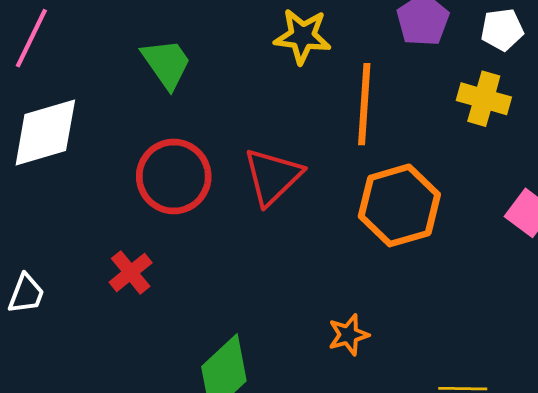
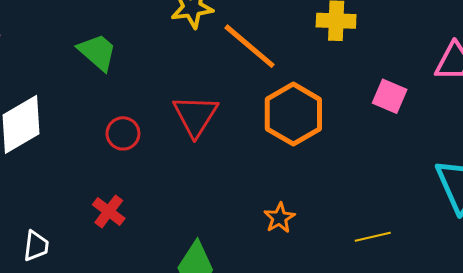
orange line: (364, 104) -> (249, 46), turned -40
red circle: (174, 176) -> (123, 133), size x0.6

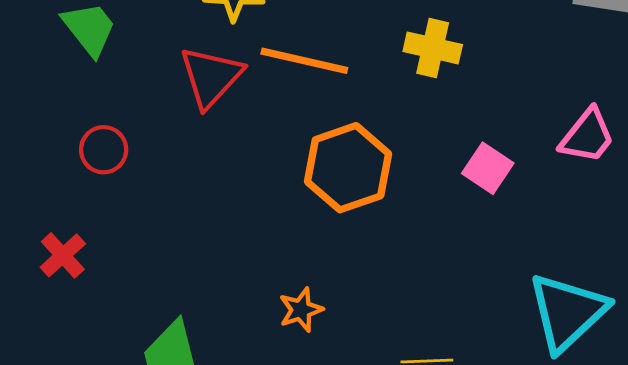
orange line: (249, 46) -> (304, 61), turned -38
red triangle: (195, 116) -> (211, 77), moved

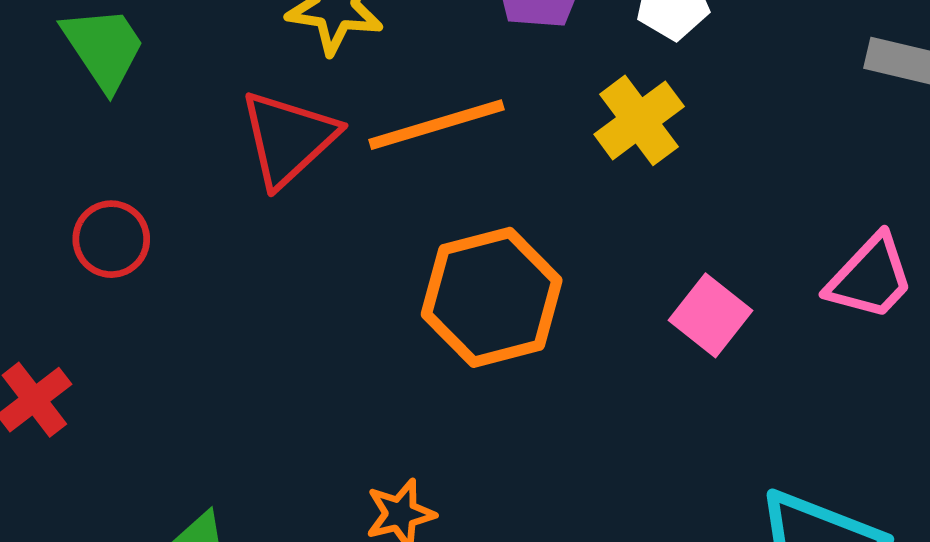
yellow cross: (433, 48) -> (639, 120), turned 36
orange line: (304, 61) -> (437, 125), turned -34

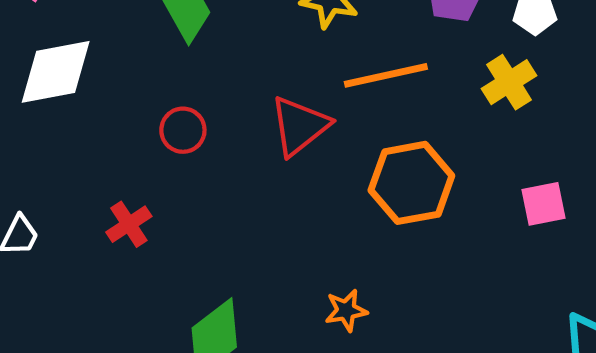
red triangle: (288, 138) -> (300, 126), moved
pink square: (711, 315) -> (544, 204), turned 36

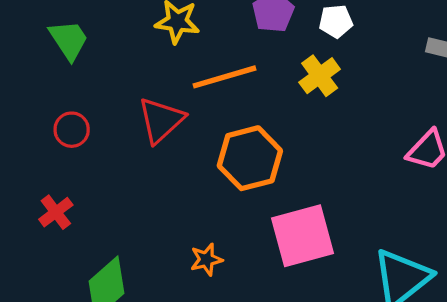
pink square: (544, 204) -> (303, 236), moved, size x1.8
red cross: (129, 224) -> (56, 212), moved

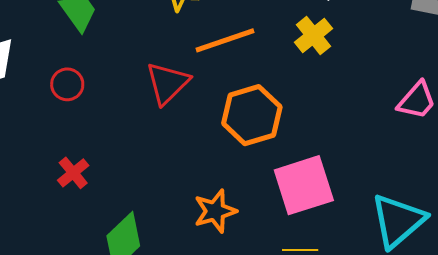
red circle: (72, 130) -> (67, 84), moved
orange star: (206, 260) -> (215, 211), size x1.4

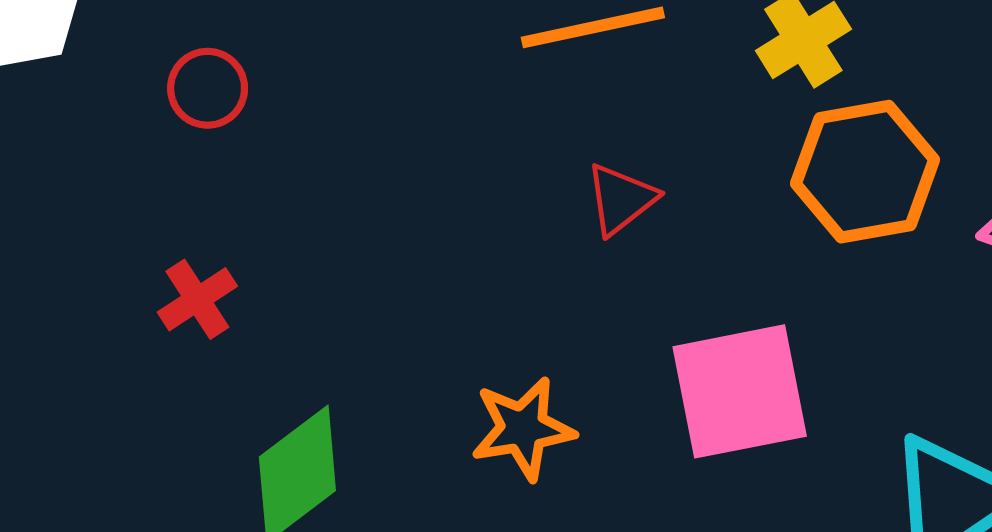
red triangle: (167, 83) -> (621, 199), moved, size x0.7
orange hexagon: (252, 115) -> (865, 172), moved

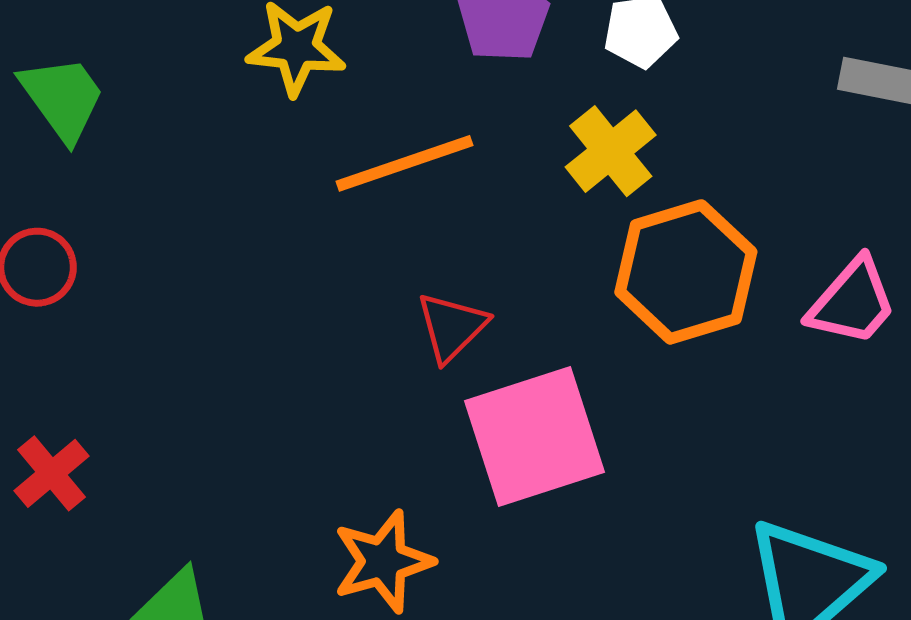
pink square: (740, 391) -> (534, 437), moved

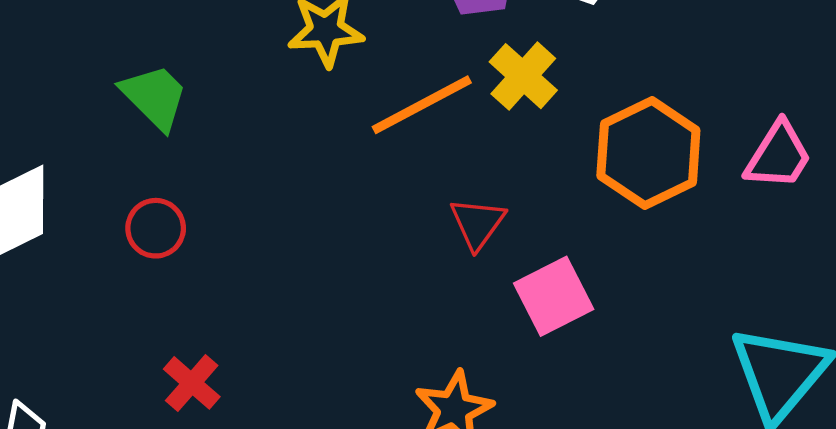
yellow cross: (611, 151) -> (523, 76), moved
pink square: (534, 437) -> (554, 296), size x0.7

